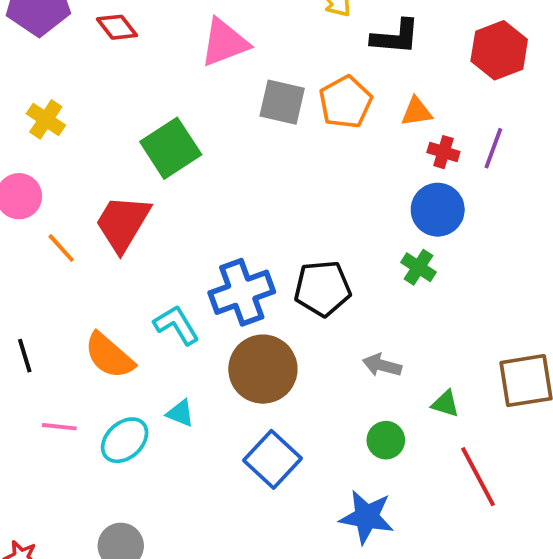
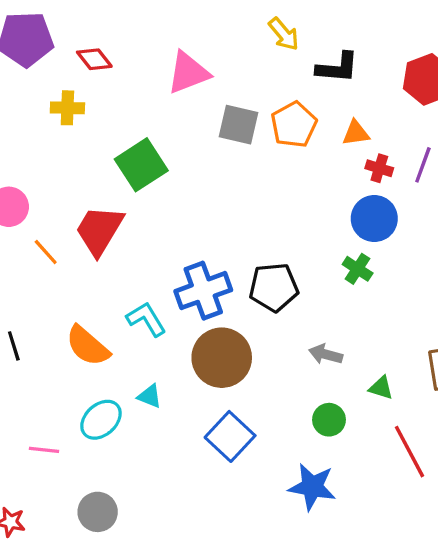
yellow cross: (46, 119) -> (67, 108), moved, turned -32
pink line: (59, 427) -> (44, 450), moved

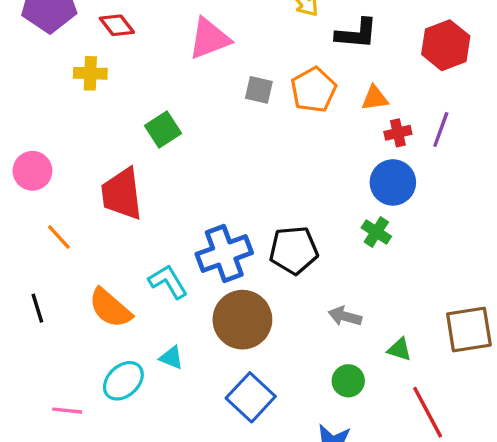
gray square: (238, 125) -> (259, 90), size x0.7
green square: (141, 165) -> (163, 129), size x0.7
red cross: (379, 168) -> (398, 133), turned -30
red trapezoid: (99, 230) -> (122, 194), turned -38
orange line: (46, 252) -> (59, 237), moved

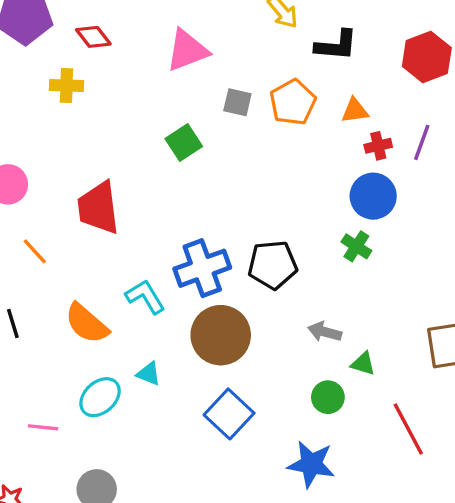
green square: (163, 129) -> (184, 142), moved
green triangle: (399, 349) -> (363, 364), moved

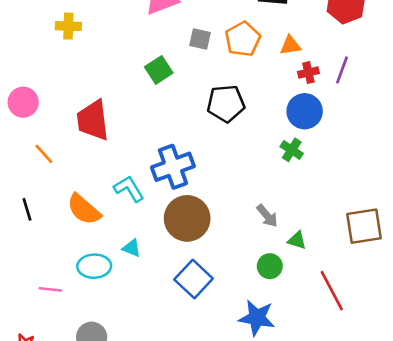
black pentagon: (273, 265) -> (226, 104), moved
gray arrow: (325, 332) -> (267, 216), turned -145
cyan ellipse: (100, 397) -> (94, 266), turned 40

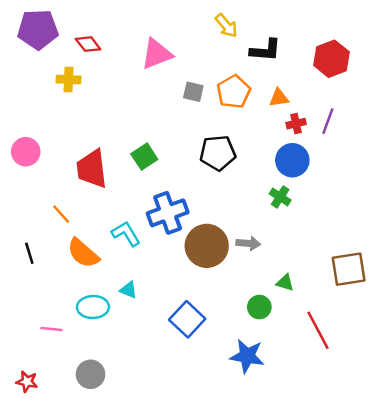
green square: (159, 70) -> (144, 157), moved
orange line: (44, 154) -> (61, 214), moved
gray arrow: (267, 216) -> (248, 243), moved, turned -45
brown circle: (187, 218) -> (207, 246), moved

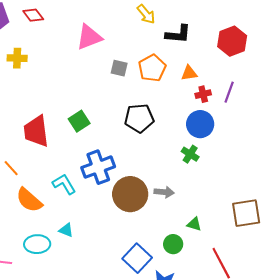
red diamond: (88, 44) -> (33, 15), moved
blue square: (187, 319) -> (137, 258), moved

